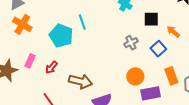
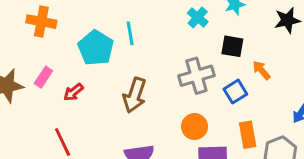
orange cross: (22, 24) -> (41, 22), turned -30
gray cross: (131, 43) -> (196, 76), size x1.6
brown arrow: (81, 81) -> (135, 95), moved, turned 85

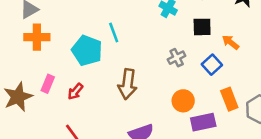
gray cross: (196, 76) -> (177, 58), size x0.6

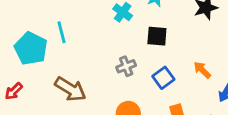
orange arrow: (231, 42) -> (202, 70), moved
brown arrow: (128, 84) -> (70, 89), turned -72

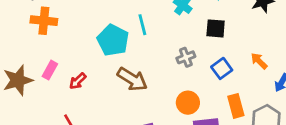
cyan line: (61, 32) -> (142, 25), moved
cyan pentagon: (31, 48) -> (113, 40), moved

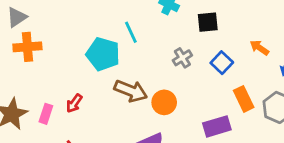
pink rectangle: (50, 70) -> (46, 114), moved
orange circle: (188, 103) -> (164, 102), moved

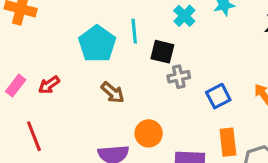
black square: (208, 22) -> (162, 52), moved
brown arrow: (131, 91) -> (113, 92), size x0.7
orange circle: (164, 102) -> (149, 133), moved

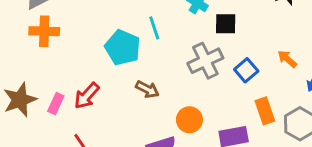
black square: (162, 52) -> (226, 24), moved
gray cross: (179, 77) -> (205, 61), size x1.6
red arrow: (49, 85) -> (87, 96), size x1.4

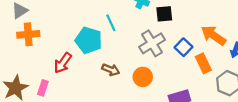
orange arrow: (287, 59) -> (214, 35), size x1.6
red arrow: (87, 96) -> (63, 63), moved
orange rectangle: (265, 111) -> (203, 63), moved
orange circle: (189, 120) -> (143, 77), moved

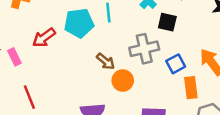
cyan pentagon: (89, 40) -> (79, 23), turned 30
brown arrow: (111, 70) -> (106, 61), moved
pink rectangle: (43, 88) -> (14, 57), turned -63

